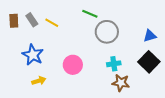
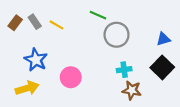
brown rectangle: (14, 21) -> (15, 23), turned 40
pink circle: (73, 65) -> (71, 77), moved
yellow arrow: (39, 81) -> (27, 88), moved, size x1.5

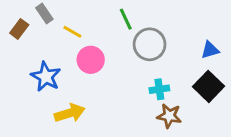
green line: (98, 15) -> (126, 19), turned 42
gray rectangle: (35, 22) -> (44, 13), moved
pink circle: (71, 77) -> (91, 60), moved
yellow arrow: (27, 88) -> (70, 113), moved

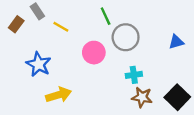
pink circle: (91, 60) -> (94, 53), moved
black square: (209, 86) -> (177, 97), moved

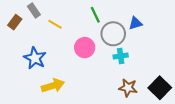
blue triangle: (176, 42) -> (135, 23), moved
cyan cross: (134, 75) -> (121, 56), moved

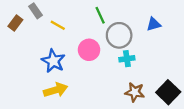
blue triangle: (135, 23) -> (154, 24), moved
blue star: (35, 58) -> (53, 61), moved

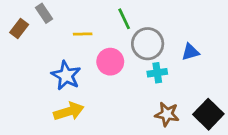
blue triangle: (154, 24) -> (190, 52), moved
yellow line: (58, 25) -> (83, 34), moved, turned -32

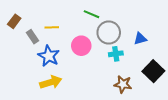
gray rectangle: (44, 13) -> (32, 37), moved
green line: (124, 19) -> (91, 14), turned -42
yellow line: (83, 34) -> (52, 27), moved
black square: (208, 114) -> (153, 71), moved

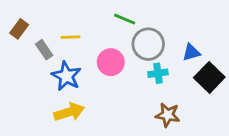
black square: (153, 71) -> (209, 77), moved

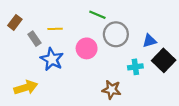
cyan cross: (158, 73) -> (135, 67), moved
yellow arrow: (69, 112) -> (26, 87), moved
brown star: (168, 115) -> (112, 90), moved

